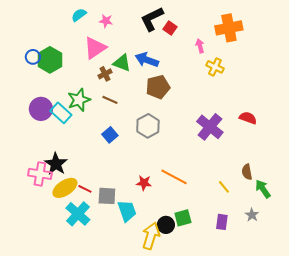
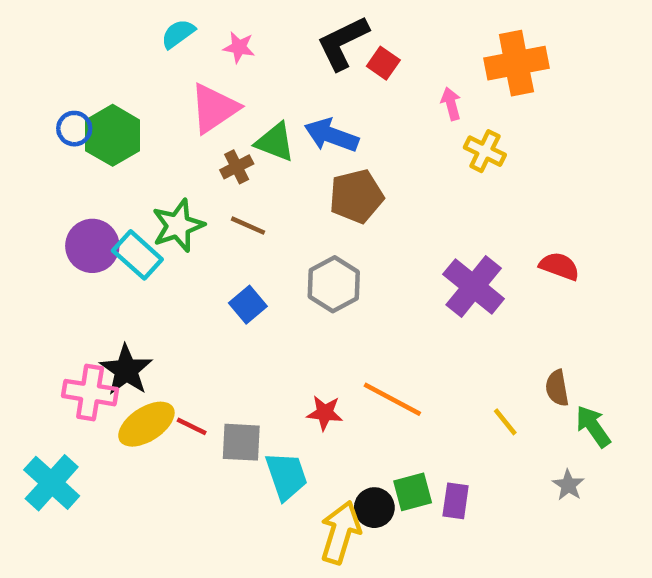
cyan cross: (78, 214) -> (52, 483), moved
purple rectangle: (222, 222) -> (456, 501), moved

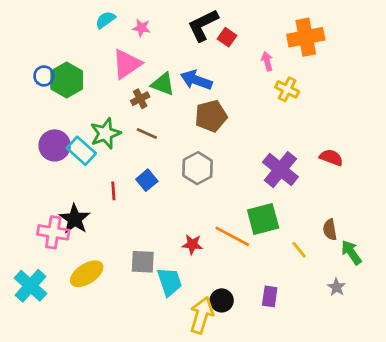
yellow ellipse: (146, 424) -> (87, 274), moved
red line: (192, 426) -> (113, 191), moved, turned 60
green square: (413, 492) -> (263, 219), moved, size x1.4

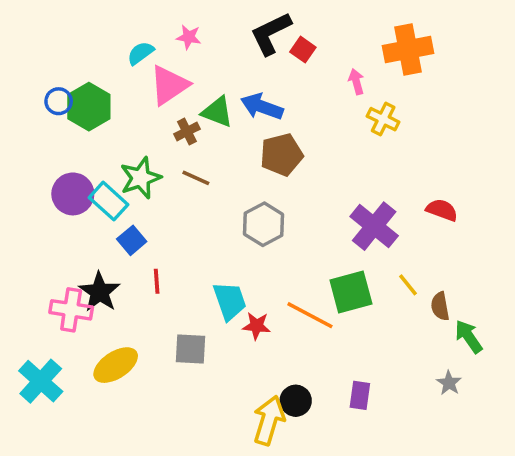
cyan semicircle: (105, 20) -> (141, 53), moved
blue square: (147, 180) -> (132, 240), moved
red line: (113, 191) -> (157, 281), moved
yellow line: (299, 250) -> (408, 285), moved
cyan trapezoid: (170, 282) -> (230, 301), moved

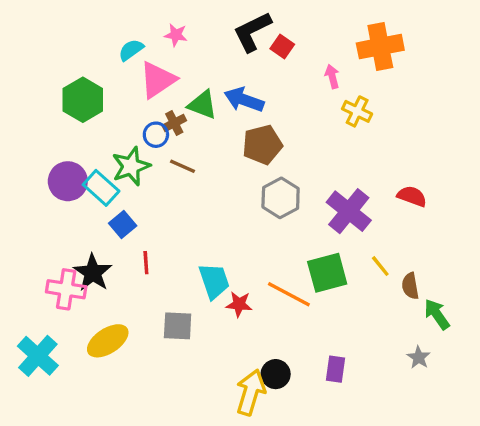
blue circle: (59, 101) -> (156, 135), moved
gray hexagon: (264, 224) -> (281, 198), moved

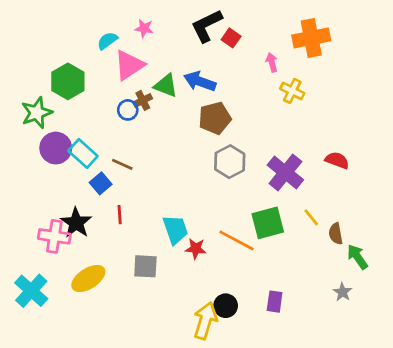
green star: (131, 166) -> (37, 113), moved
brown line: (183, 166) -> (122, 164), moved

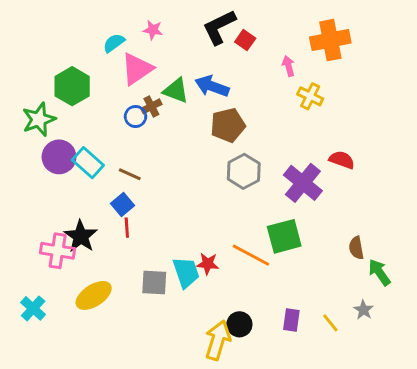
red semicircle: (337, 160) -> (342, 160), moved
blue square: (101, 183) -> (123, 205), moved
yellow line: (311, 217) -> (330, 323), moved
cyan trapezoid: (175, 230) -> (186, 272), moved
cyan cross: (31, 291) -> (33, 308), size x0.7

